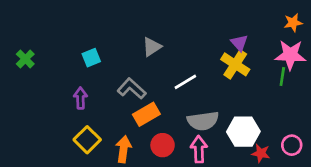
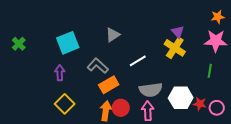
cyan square: (91, 58) -> (68, 43), size x1.6
green line: (282, 76) -> (210, 71), moved
orange arrow: (124, 149) -> (106, 111), moved
red star: (261, 153) -> (200, 104), moved

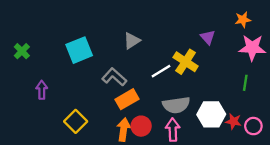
orange star: (218, 17) -> (243, 20), moved
yellow cross: (175, 48) -> (186, 62), moved
purple arrow: (60, 73) -> (42, 90), moved

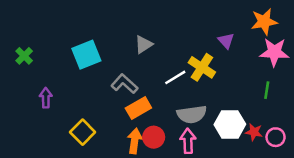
orange star: (243, 20) -> (264, 22), size x1.5

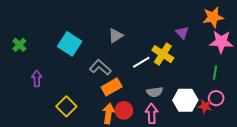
cyan square: (86, 55) -> (70, 44), turned -35
gray semicircle: (192, 114) -> (155, 92), size x0.7
pink circle: (276, 137) -> (216, 98), moved

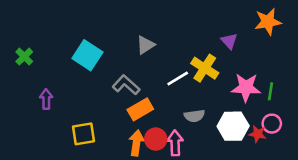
pink star: (221, 42) -> (246, 87), moved
yellow square: (66, 106) -> (84, 134), turned 36
pink arrow: (152, 114) -> (175, 143), moved

